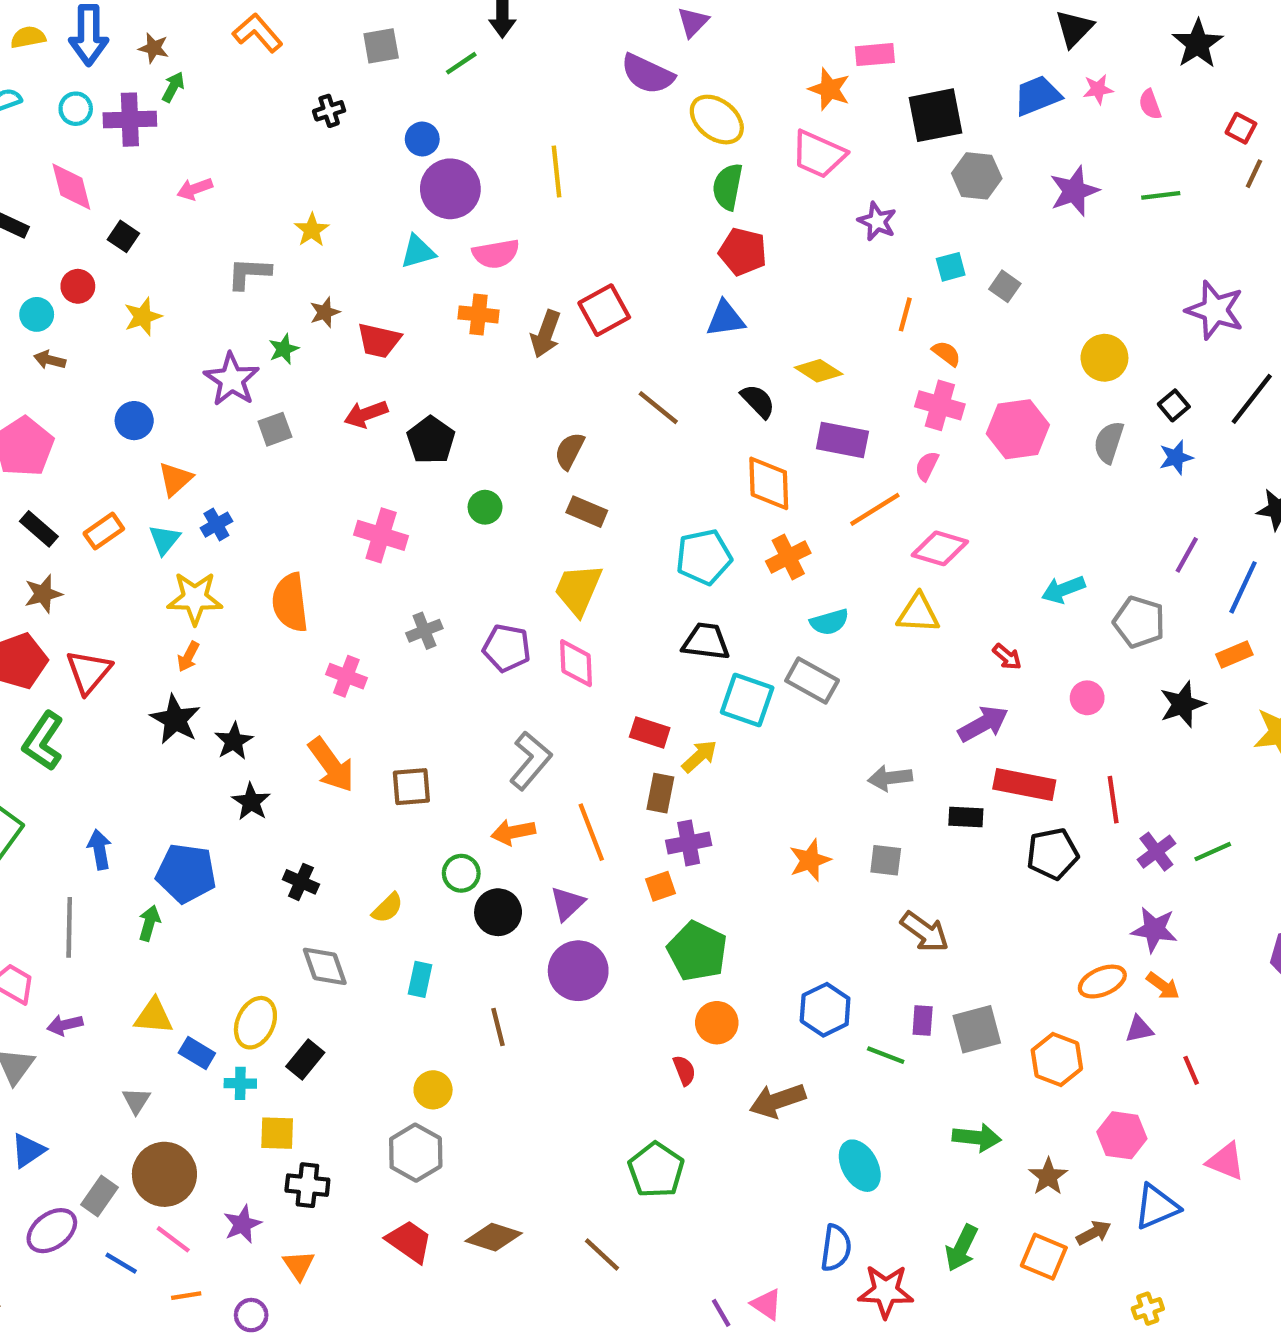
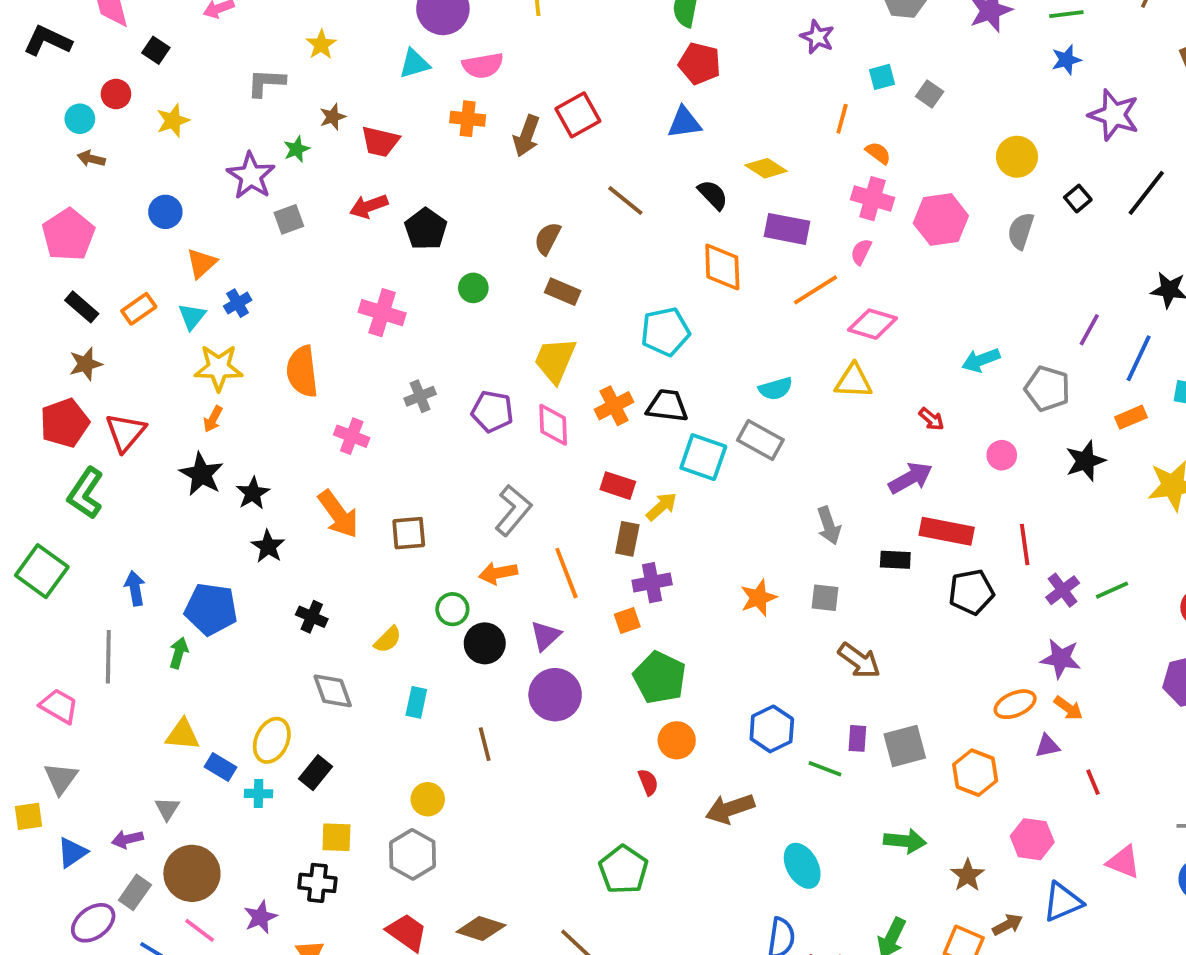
blue star: (1176, 457) -> (1066, 60), moved
orange cross: (788, 557) -> (614, 406), moved
gray arrow: (890, 778) -> (829, 526), turned -102
purple arrow: (65, 1025) -> (127, 839), moved
yellow square: (277, 1133) -> (336, 837), moved

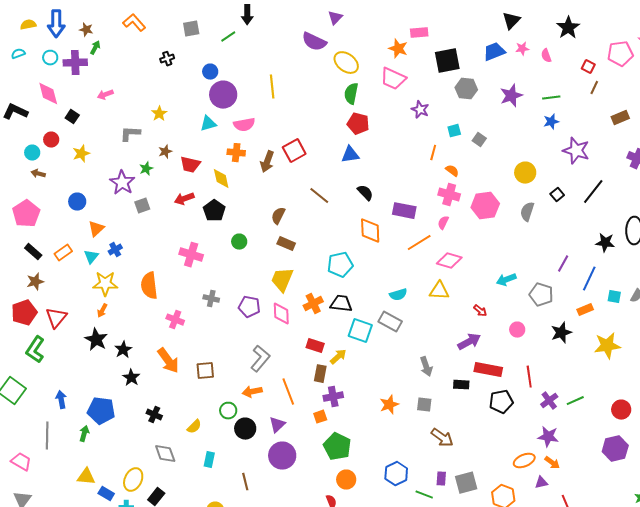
yellow diamond: (766, 168) -> (221, 179), moved, turned 45
gray cross: (420, 396) -> (211, 299), turned 35

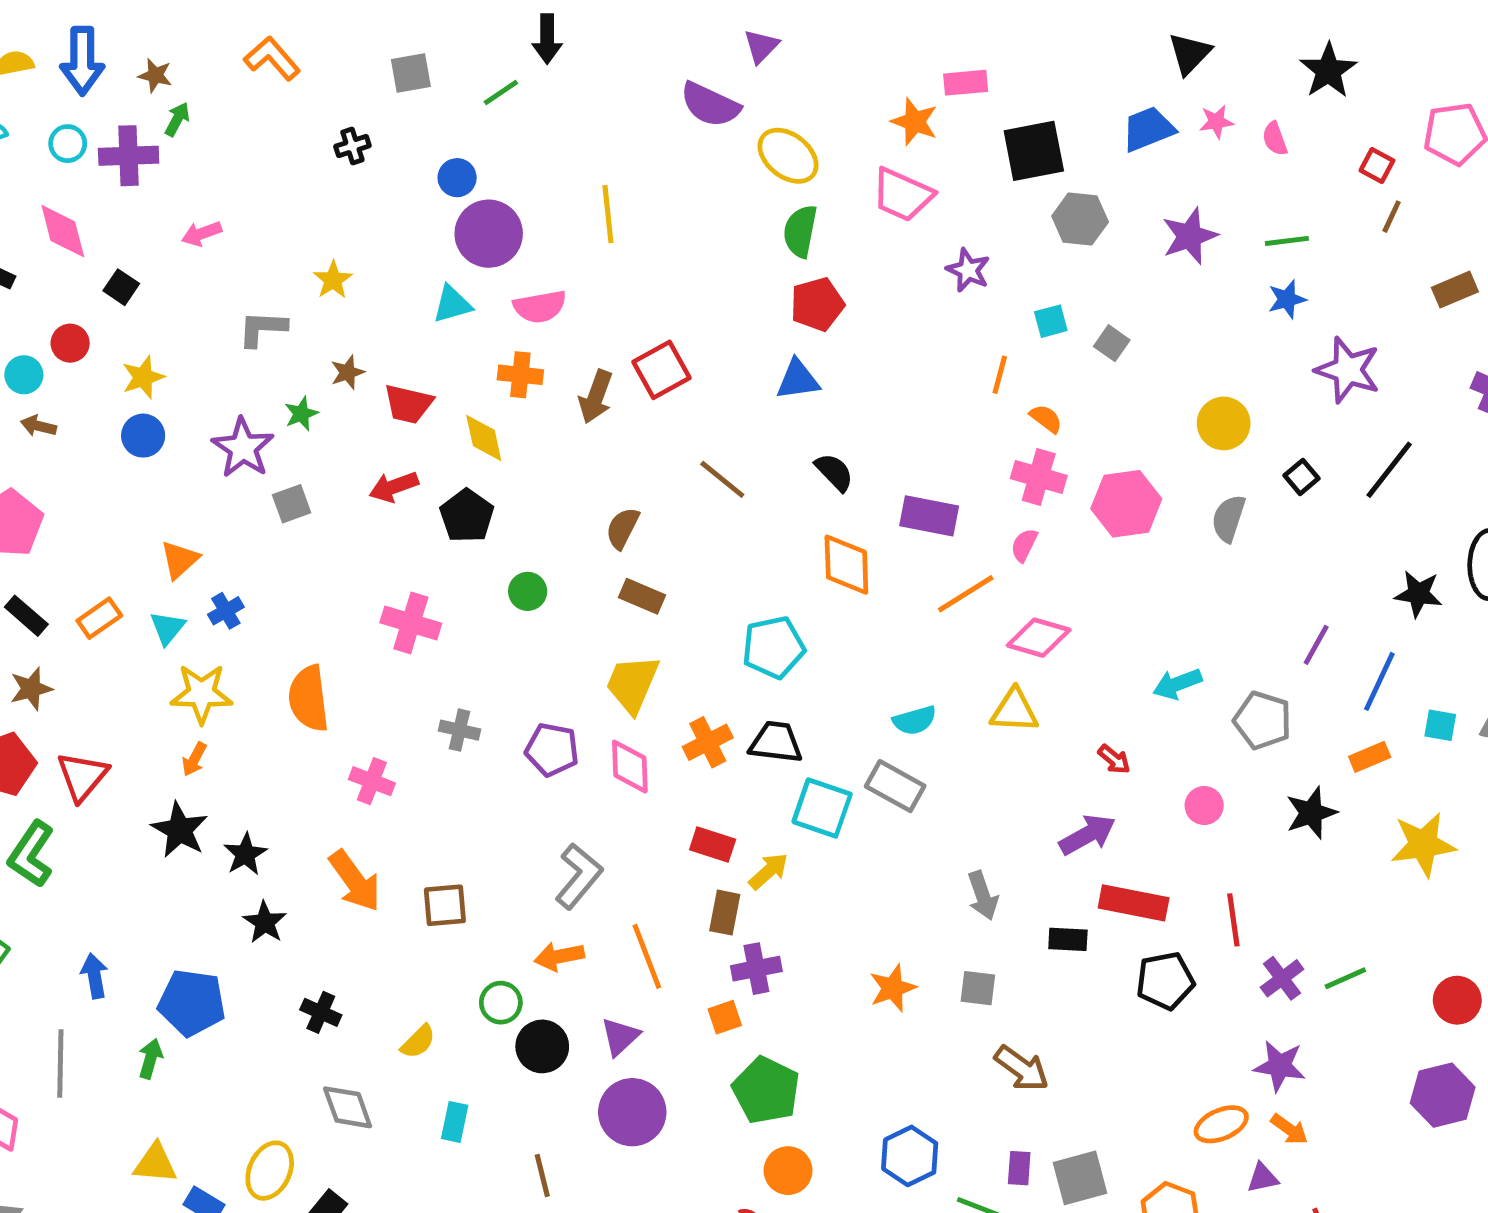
red pentagon: (358, 124) -> (817, 304), turned -30
blue circle: (77, 202) -> (143, 436), moved

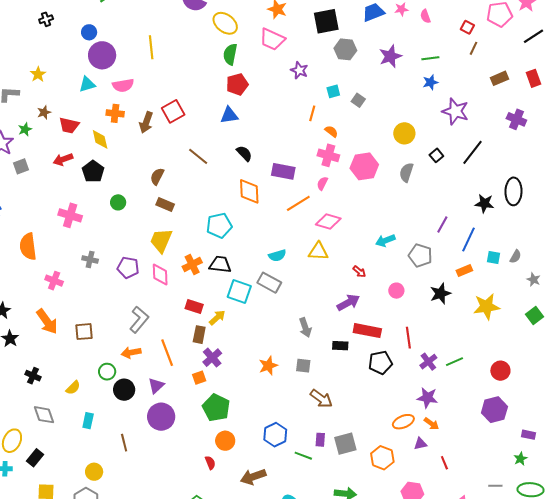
purple cross: (756, 969) -> (212, 358), turned -30

